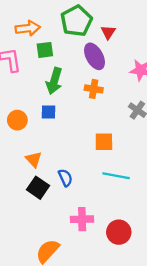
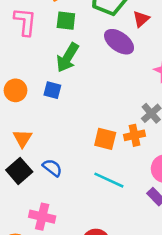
purple ellipse: (95, 56) -> (119, 42), turned -40
orange cross: (94, 89) -> (135, 135), moved, turned -36
blue semicircle: (65, 178) -> (52, 168), turned -42
pink cross: (82, 219) -> (42, 217), moved

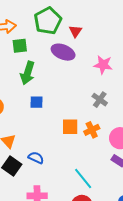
blue square: (52, 90) -> (36, 102), moved
orange cross: (135, 135) -> (92, 130), moved
cyan line: (109, 180) -> (83, 179), moved, turned 40

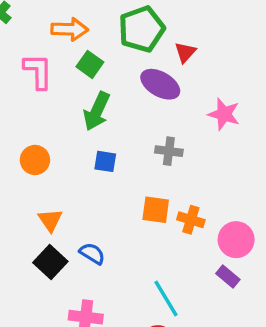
green square: (20, 46) -> (90, 64), turned 35
gray cross: (100, 100) -> (169, 151), moved, turned -35
orange cross: (92, 130) -> (191, 220), turned 35

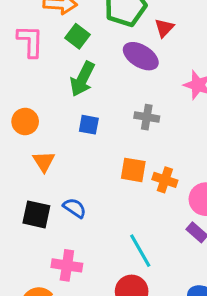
orange triangle: (50, 220) -> (44, 161), moved
black square: (50, 262) -> (36, 214), turned -32

